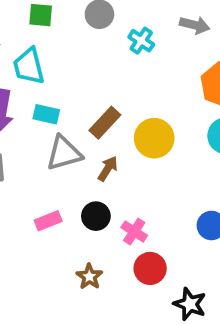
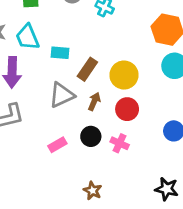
cyan rectangle: (46, 114) -> (60, 53), moved
red circle: (150, 268) -> (127, 109), moved
brown star: (89, 277) -> (93, 191), moved

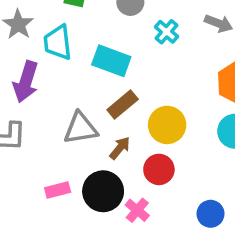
cyan rectangle: (60, 53) -> (111, 61), moved, size x1.5
black circle: (91, 136) -> (103, 191), size x1.5

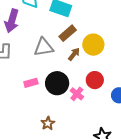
brown arrow: (120, 148) -> (74, 54), moved
red circle: (159, 169) -> (95, 80), moved

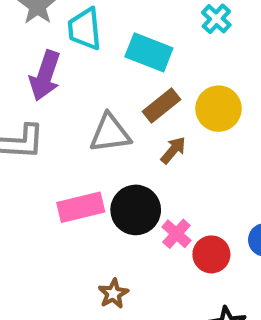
yellow circle: (93, 45) -> (218, 109), moved
red circle: (95, 80) -> (211, 254), moved
pink rectangle: (31, 83) -> (81, 207), size x1.5

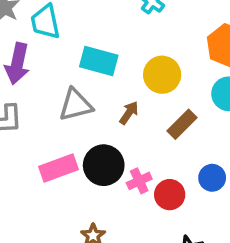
cyan rectangle: (149, 52) -> (99, 61), moved
brown rectangle: (161, 106) -> (182, 124), moved
pink cross: (176, 234) -> (139, 181), turned 30

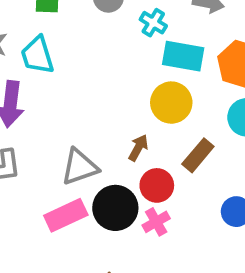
cyan rectangle: (99, 61) -> (183, 56), moved
gray triangle: (76, 105) -> (79, 167), moved
red circle: (170, 195) -> (157, 185), moved

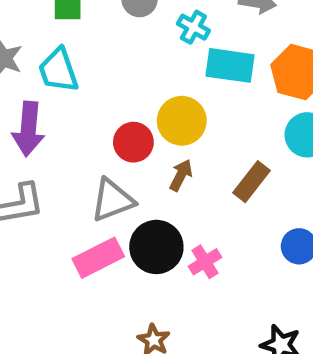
yellow circle: (171, 103) -> (182, 121), moved
red circle: (157, 185) -> (133, 142), moved

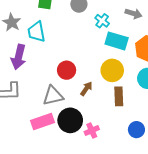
yellow circle: (182, 121) -> (112, 70), moved
brown rectangle: (252, 182) -> (119, 96), turned -48

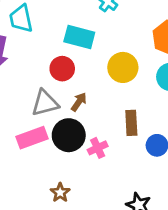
cyan rectangle: (117, 41) -> (79, 37), moved
brown arrow: (86, 89) -> (79, 102), moved
brown rectangle: (119, 96) -> (131, 123), moved

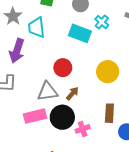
cyan rectangle: (79, 37) -> (80, 33), moved

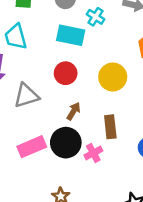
red circle: (63, 68) -> (66, 73), moved
gray triangle: (47, 92) -> (26, 96), moved
brown rectangle: (109, 113) -> (110, 127), moved

